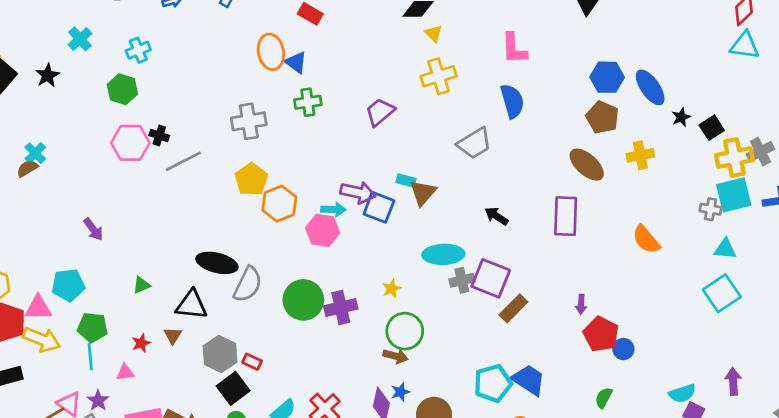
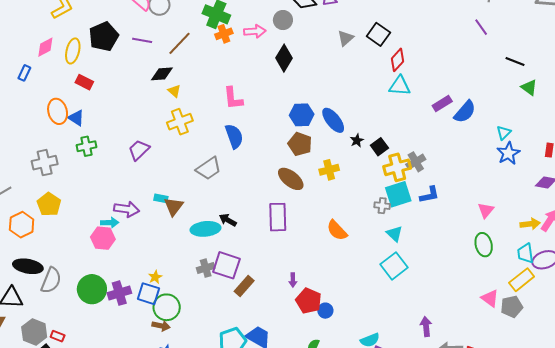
orange hexagon: (279, 204) -> (22, 225), moved
blue square: (379, 207) -> (148, 294), moved
cyan triangle: (725, 249) -> (394, 234), turned 42
cyan ellipse: (443, 254) -> (205, 229), moved
purple arrow: (733, 381) -> (426, 327), moved

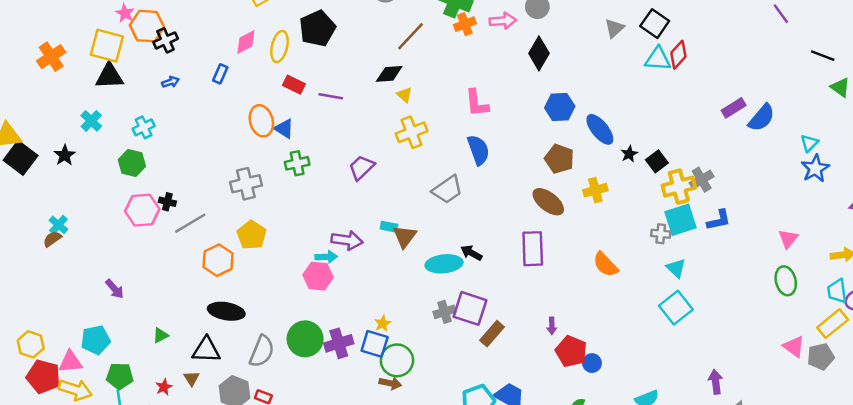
purple line: (142, 40) -> (331, 96), moved
cyan triangle: (400, 86) -> (658, 59), moved
blue hexagon: (302, 115) -> (560, 107), moved
gray semicircle: (51, 280) -> (262, 351), moved

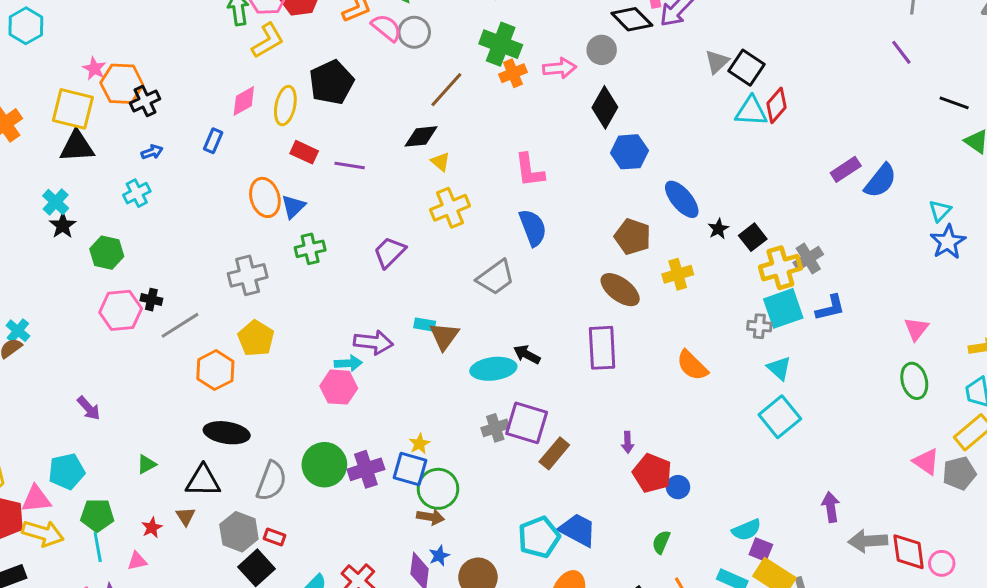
gray triangle: (614, 28) -> (717, 62), moved
blue hexagon: (560, 107) -> (629, 152), moved
cyan cross: (144, 127) -> (137, 193), moved
blue triangle: (284, 129) -> (293, 207), turned 45
black star: (65, 155) -> (63, 226), moved

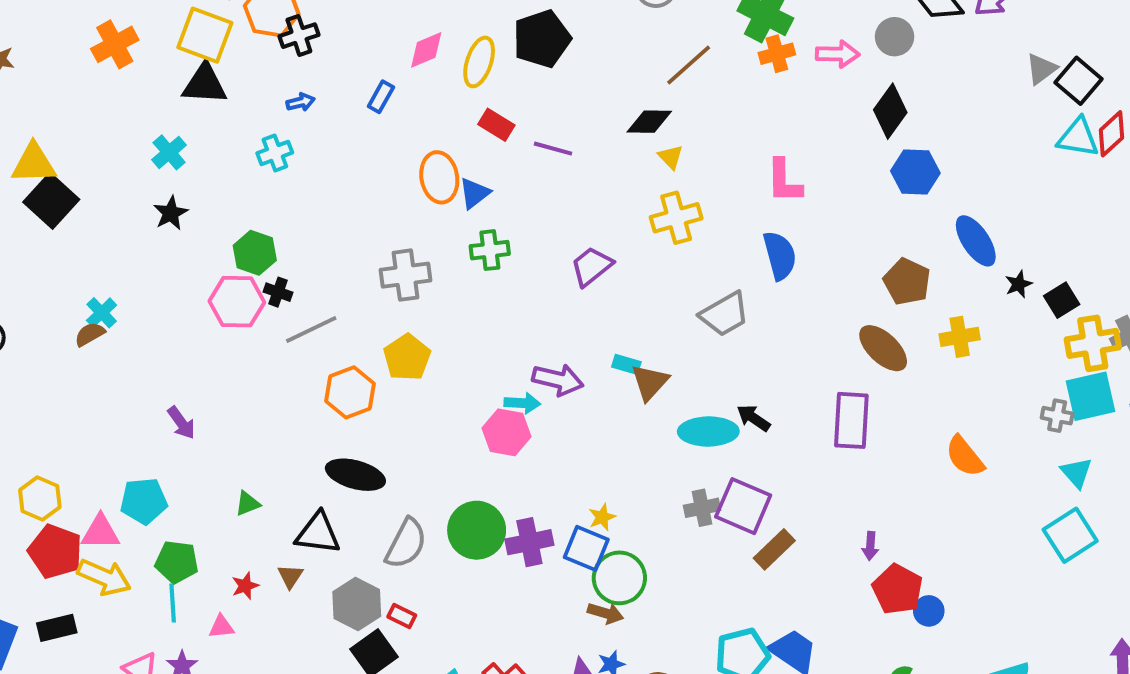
black star: (63, 226) -> (171, 213), moved
green hexagon: (107, 253) -> (255, 253), moved

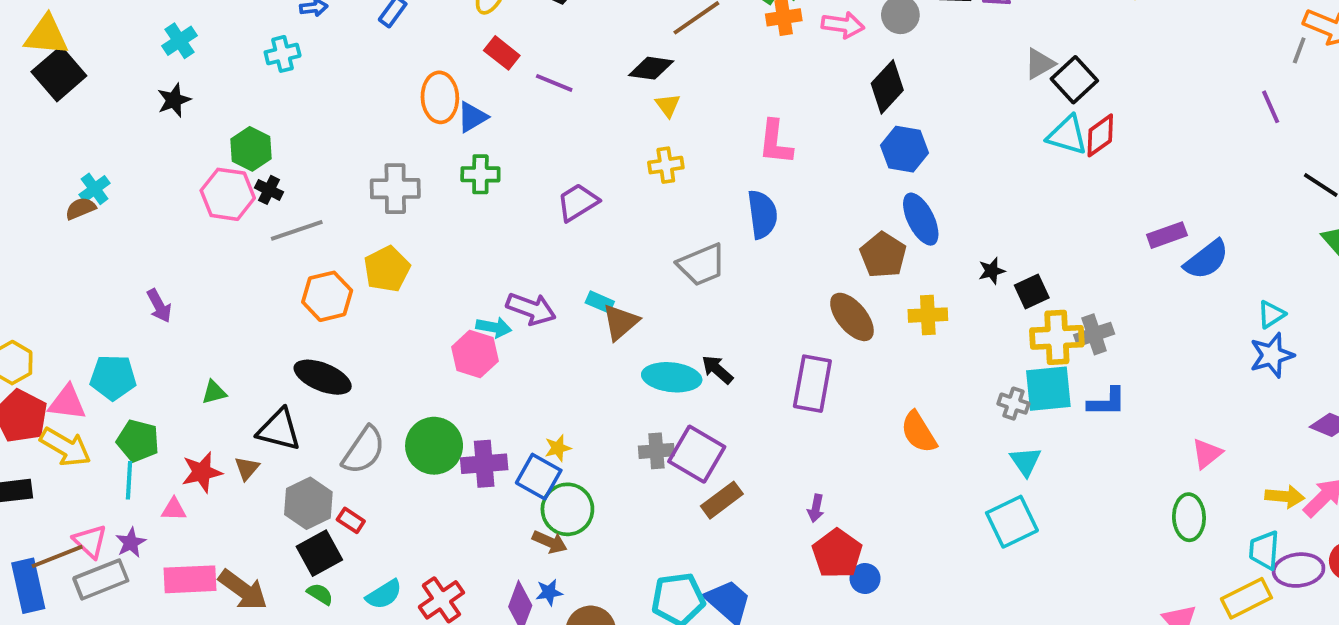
yellow cross: (676, 218) -> (666, 165), size x0.7
blue ellipse: (976, 241) -> (921, 219), moved
red star: (245, 586) -> (202, 472), size x1.5

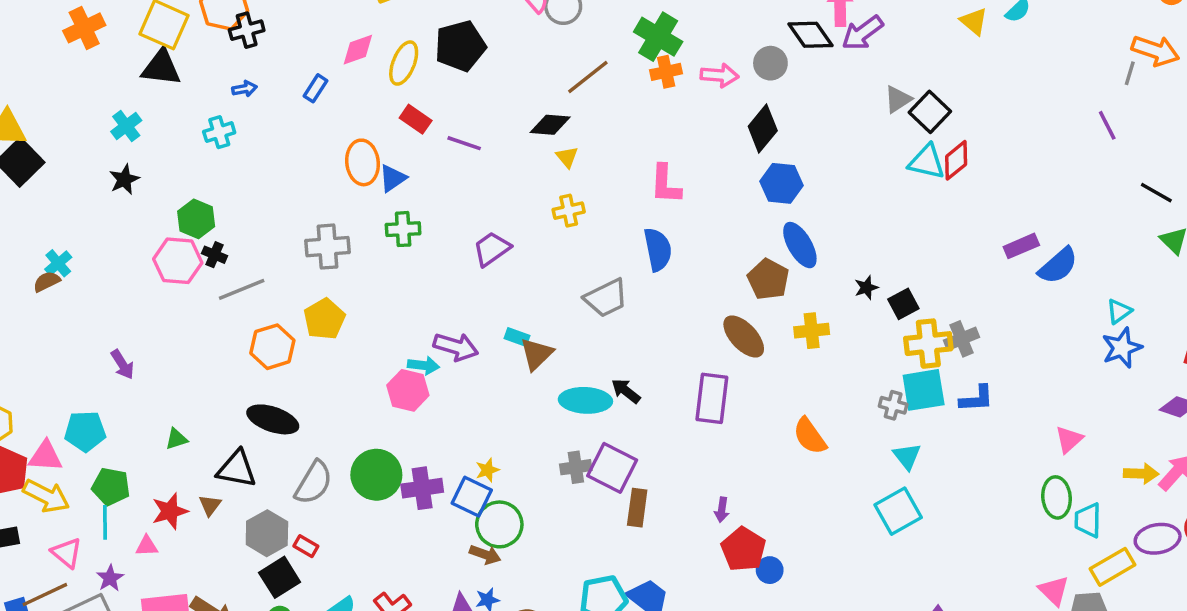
brown rectangle: (722, 500) -> (637, 508), turned -42
pink triangle: (90, 541) -> (67, 553), moved
cyan trapezoid: (1264, 550) -> (1088, 520), moved

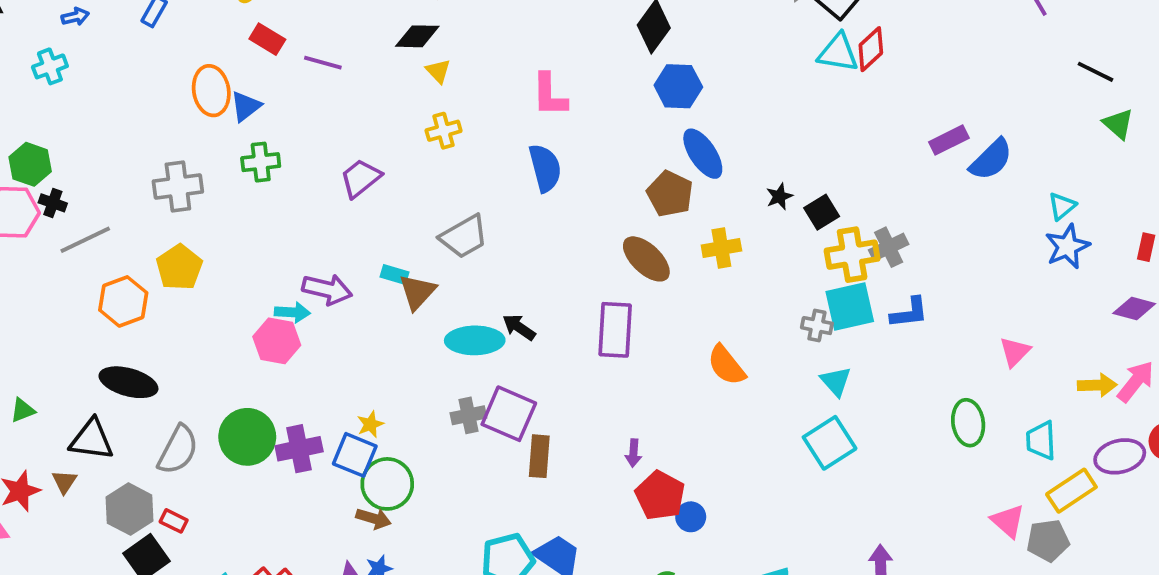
gray trapezoid: (606, 298) -> (464, 237), moved
green ellipse: (1057, 497) -> (968, 423), moved

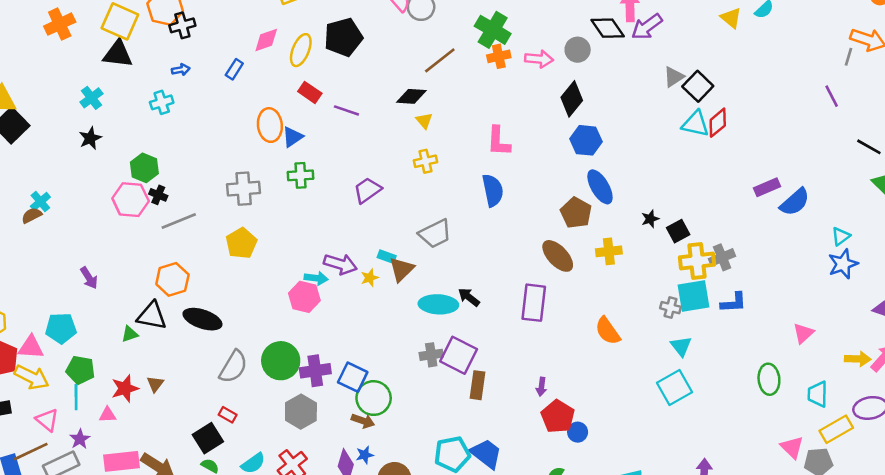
orange hexagon: (123, 301) -> (172, 279), moved
yellow star: (370, 424) -> (370, 278), moved
black triangle: (92, 440) -> (152, 316), moved
gray hexagon: (130, 509) -> (301, 412), moved

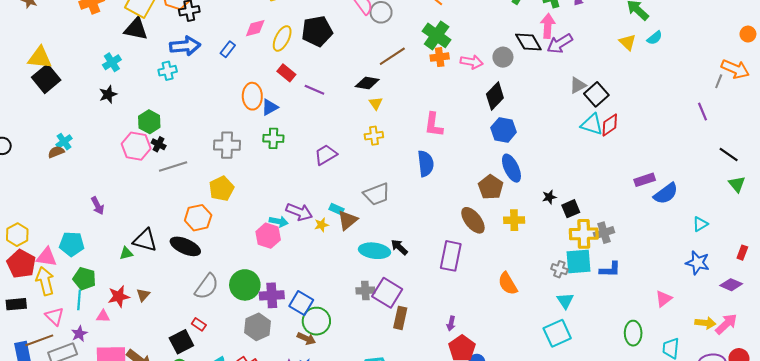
blue arrow: (181, 70) -> (185, 46), size x2.0
blue star: (843, 264) -> (698, 263), moved, turned 30
orange hexagon: (172, 279) -> (198, 218), moved
yellow arrow: (32, 377) -> (45, 281), turned -136

